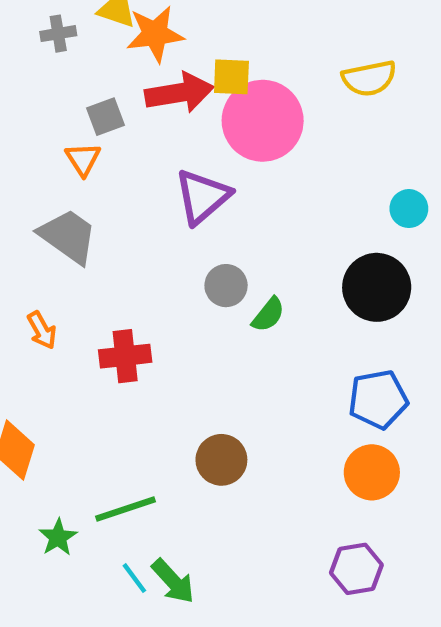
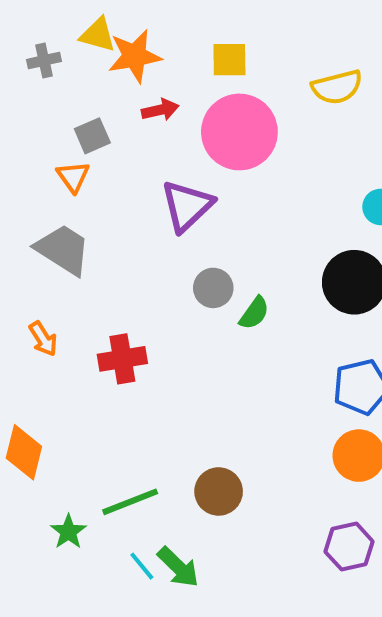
yellow square: (231, 77) -> (229, 60), moved
red arrow: (179, 93) -> (160, 110), size x0.6
brown circle: (221, 460) -> (219, 491), moved

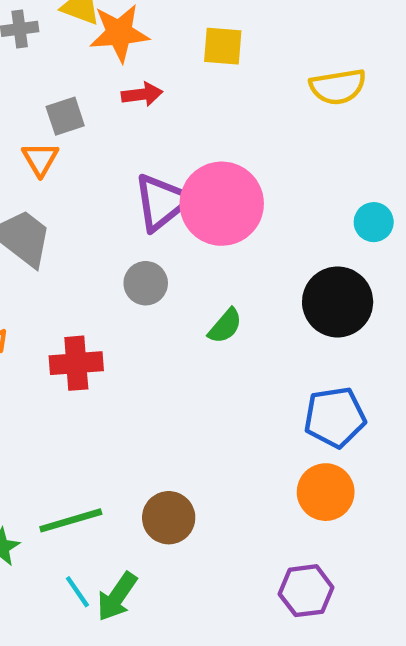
pink circle: (239, 132) -> (222, 204), moved
gray circle: (213, 288) -> (146, 283), moved
green arrow: (178, 567) -> (117, 597), turned 75

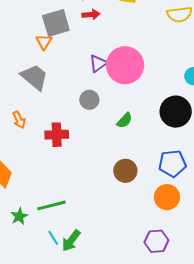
gray square: (65, 116) -> (56, 23), size x1.6
purple triangle: (162, 202) -> (98, 63), size x0.7
brown circle: (169, 518) -> (125, 171), moved

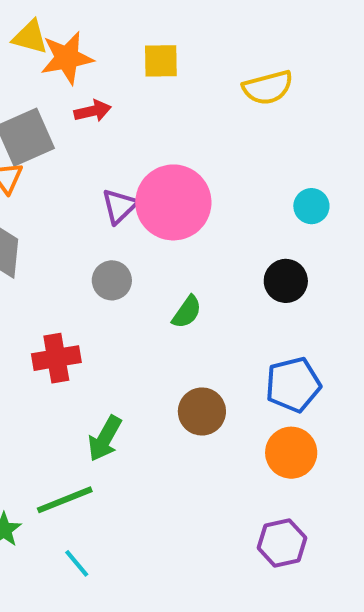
black circle: (176, 112) -> (286, 281), size x0.7
green arrow: (71, 241) -> (105, 439), moved

